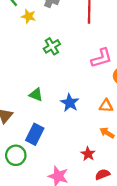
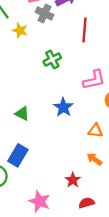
green cross: (52, 46) -> (52, 60), moved
blue star: (70, 103) -> (63, 107), moved

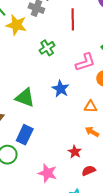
yellow star: (20, 30) -> (16, 25), size x1.5
green triangle: (22, 114) -> (25, 98), size x1.5

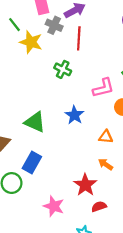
red line: (73, 19) -> (79, 38), moved
green cross: (47, 48) -> (63, 69), turned -35
red star: (75, 152) -> (85, 185), size x1.5

